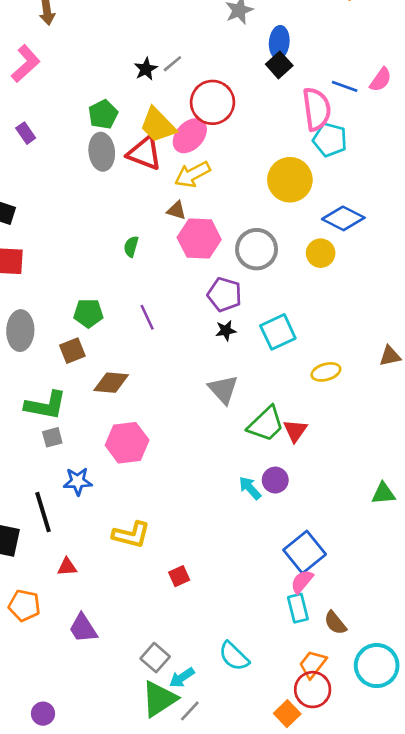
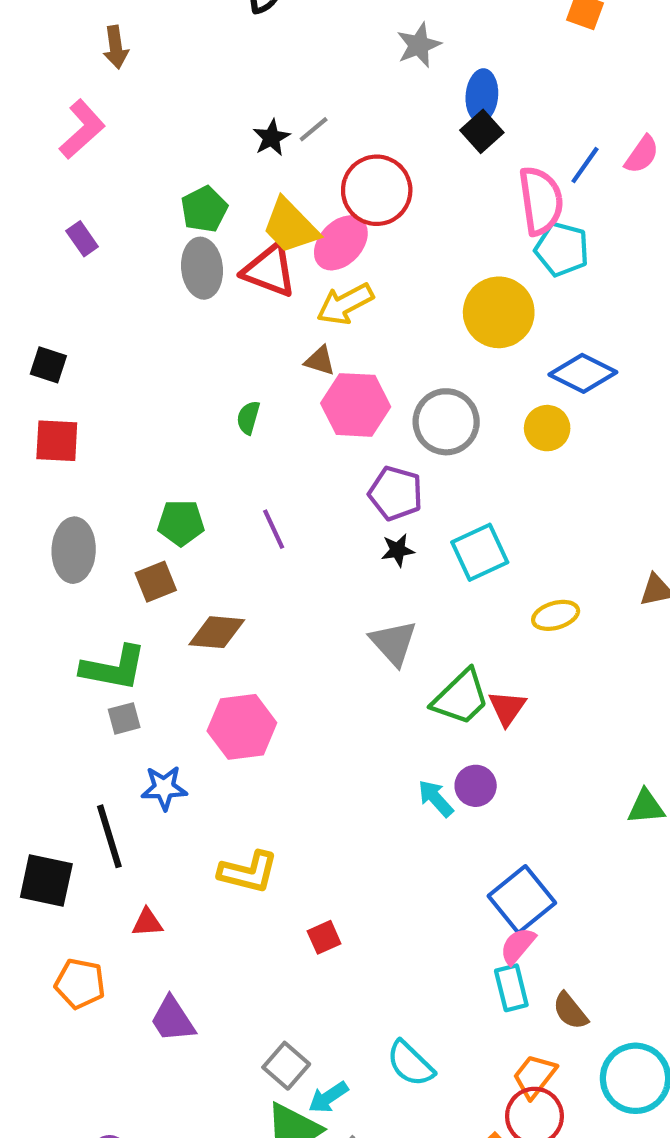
blue line: (345, 86) -> (585, 165), turned -75

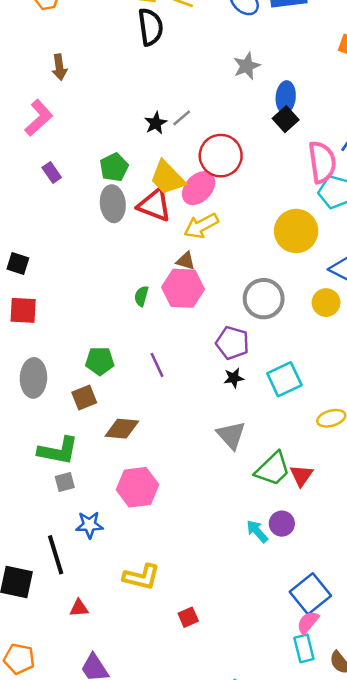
purple rectangle: (82, 239) -> (52, 173), moved
pink hexagon: (356, 405) -> (183, 288), moved
orange pentagon: (80, 984) -> (19, 659), moved

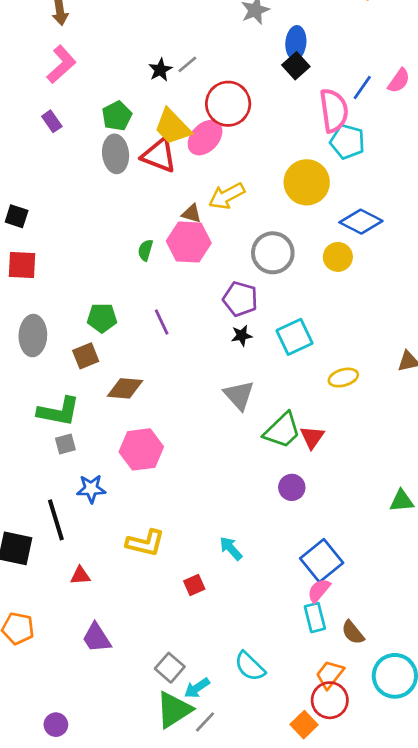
pink L-shape: (39, 118) -> (61, 64), moved
yellow arrow: (201, 226) -> (227, 196), moved
cyan arrow: (257, 531) -> (231, 548), moved

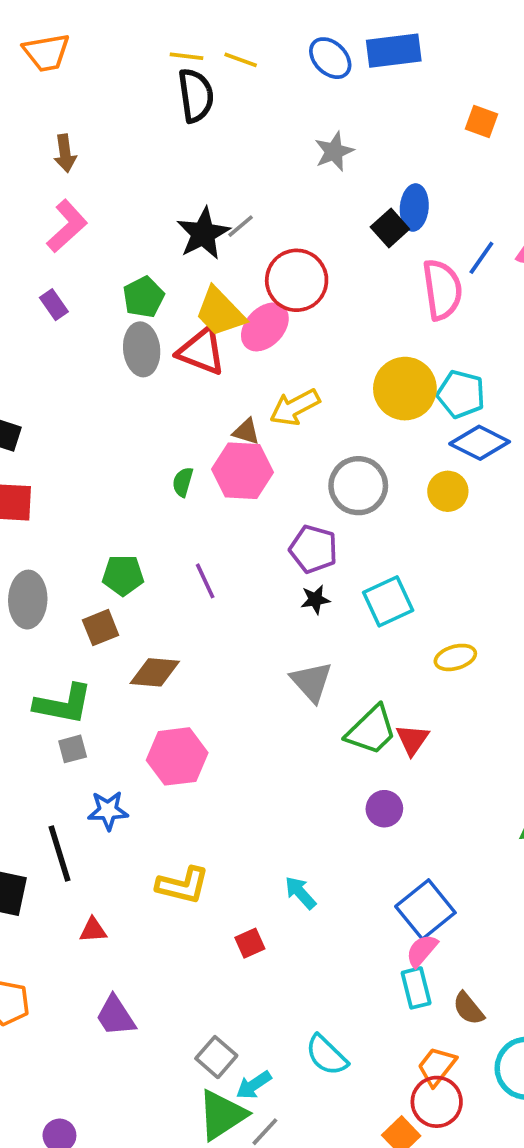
blue ellipse: (296, 43) -> (414, 207), moved
black star: (160, 70) -> (203, 234), size x1.6
cyan pentagon: (347, 142) -> (461, 394), moved

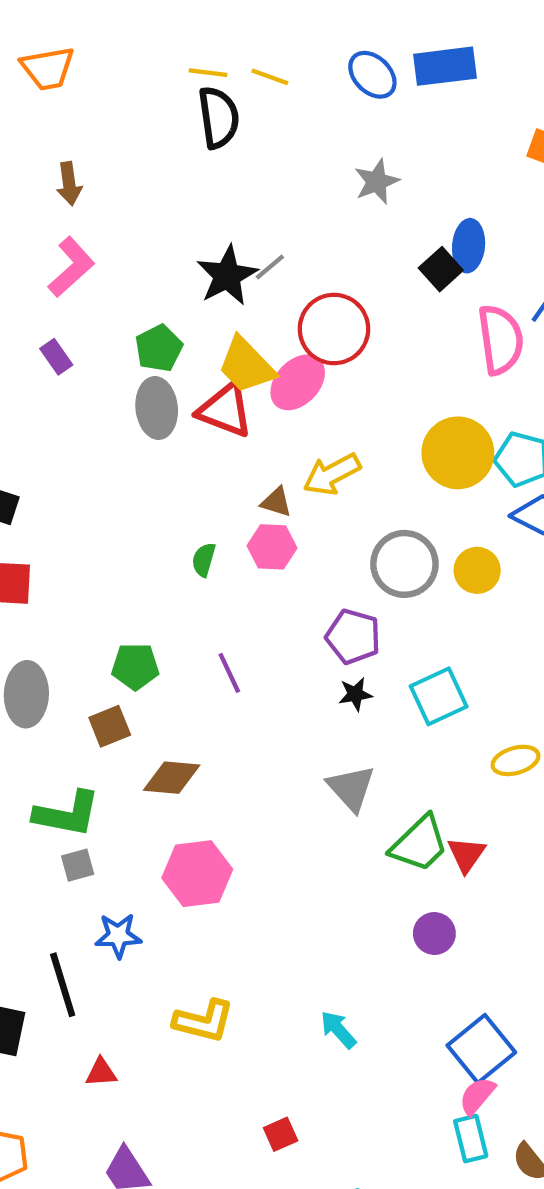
pink hexagon: (242, 471) -> (272, 547), size x0.7
yellow circle: (448, 491) -> (477, 570), moved
red square: (250, 943) -> (281, 1134), moved

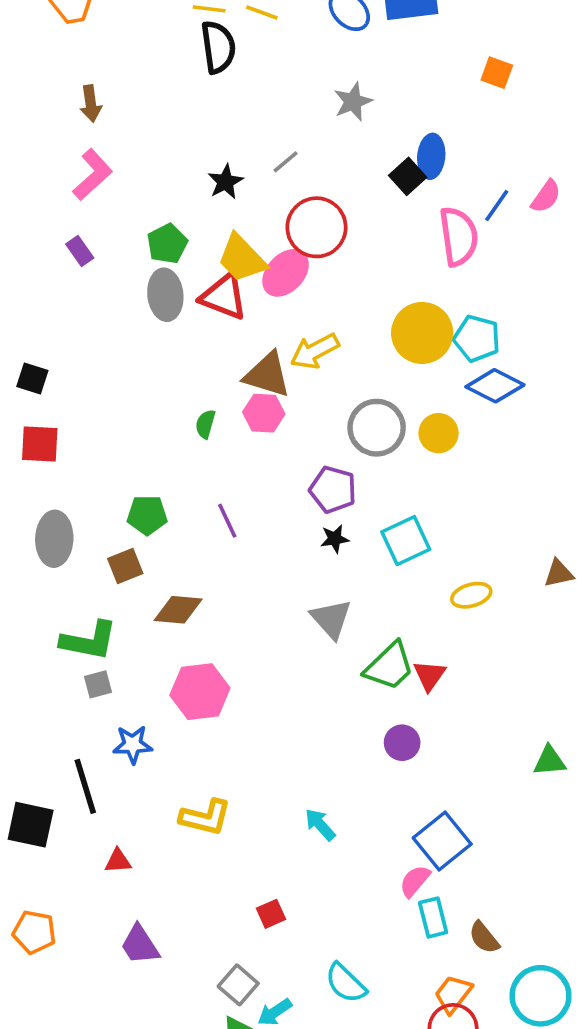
gray line: (270, 267) -> (286, 162), moved
black star: (227, 276) -> (225, 182), size x0.7
brown triangle: (276, 502) -> (267, 375), size x1.8
pink semicircle: (477, 1096) -> (415, 881), moved

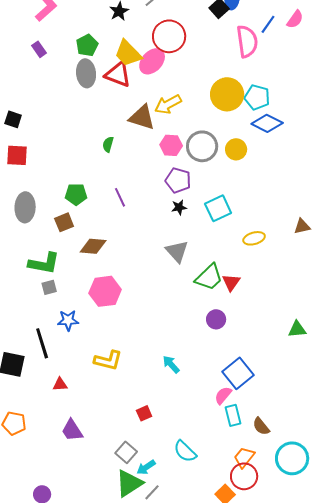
pink hexagon: (264, 413) -> (171, 145), moved

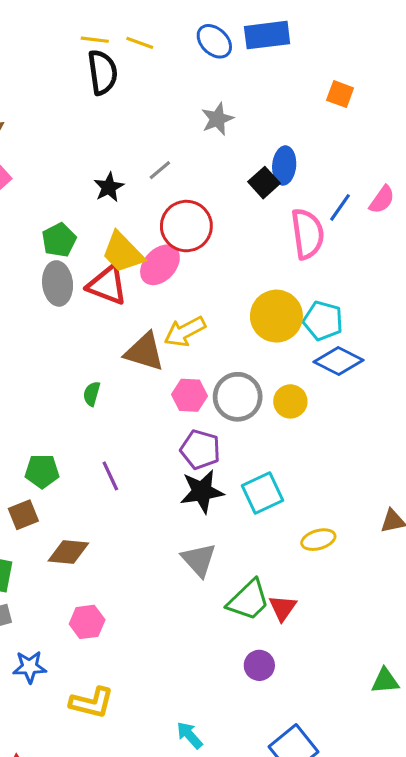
black star: (179, 207) -> (202, 491), size x1.8
pink hexagon: (105, 291) -> (87, 622), size x0.7
yellow L-shape: (108, 360) -> (92, 703), moved

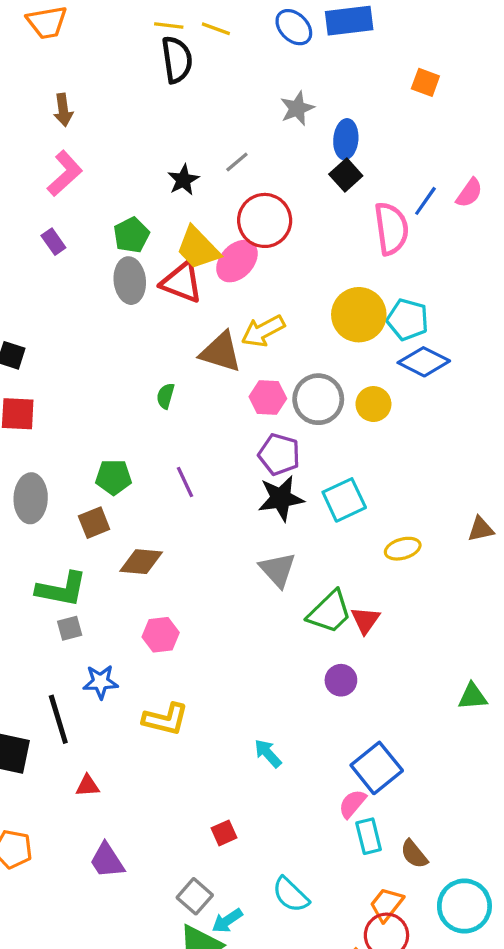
blue ellipse: (284, 165) -> (346, 139), moved

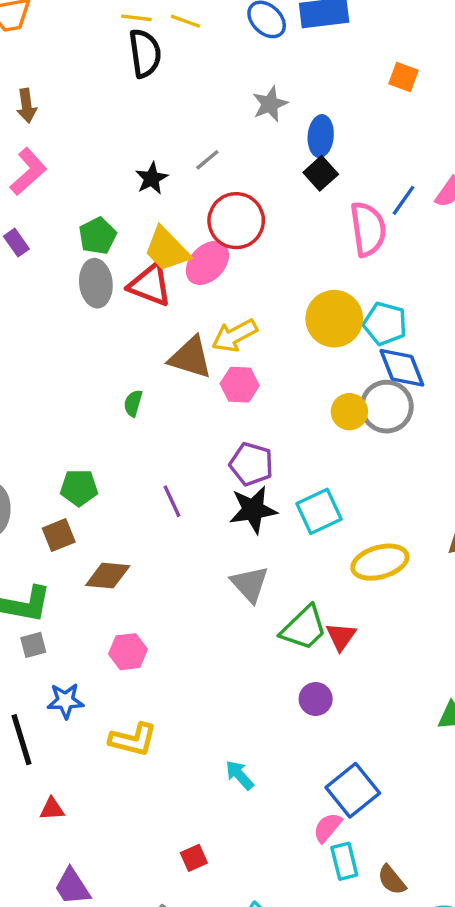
blue diamond: (424, 362) -> (402, 368), turned 42
pink hexagon: (268, 398) -> (240, 385), moved
gray circle: (318, 399) -> (387, 407), moved
purple line: (185, 482) -> (172, 501), moved
yellow ellipse: (403, 549) -> (380, 562), size x1.5

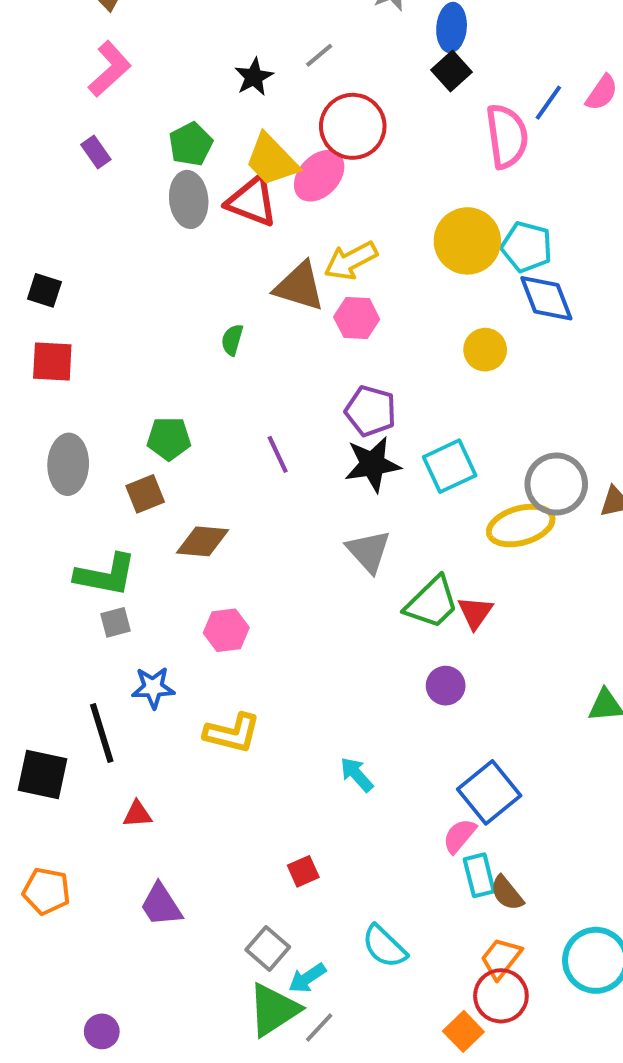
gray circle: (387, 407) -> (556, 484), moved
brown semicircle: (392, 880) -> (507, 893), moved

